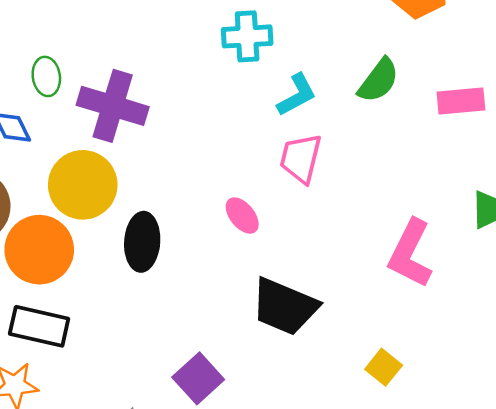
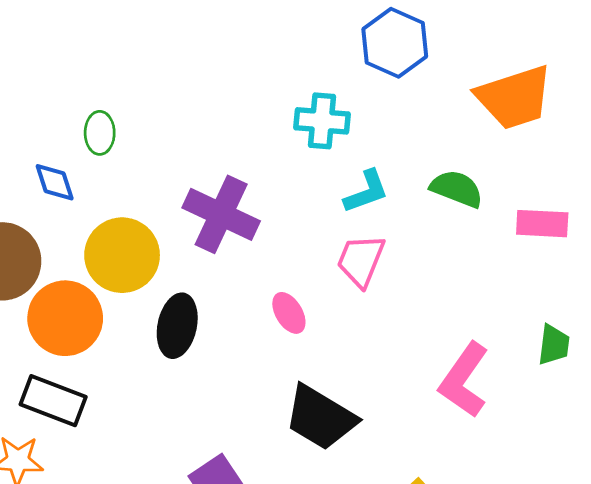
green semicircle: (379, 80) -> (457, 189), turned -114
purple cross: (113, 106) -> (221, 214), moved

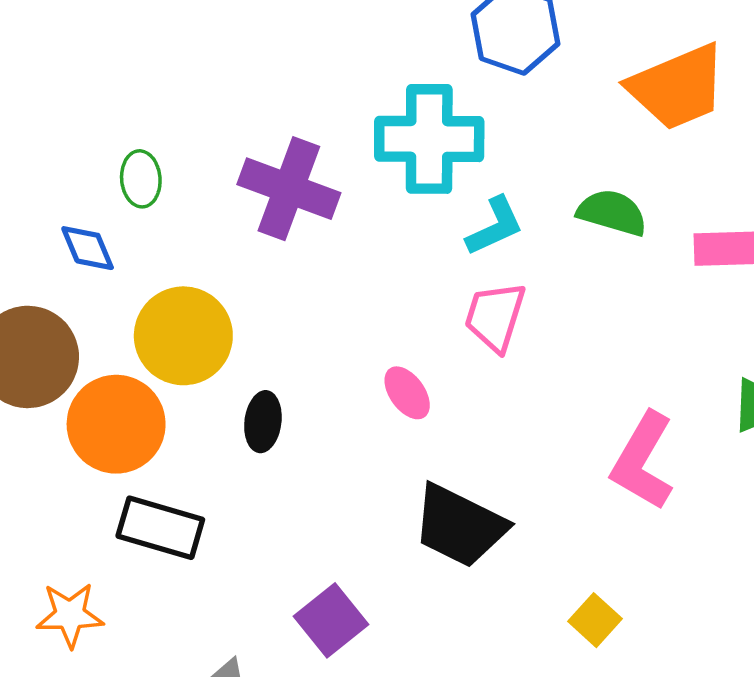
cyan cross: (322, 121) -> (429, 139), size x1.5
purple cross: (221, 214) -> (289, 189), moved
black ellipse: (177, 326) -> (263, 422), size x0.7
black rectangle: (53, 401) -> (160, 528), moved

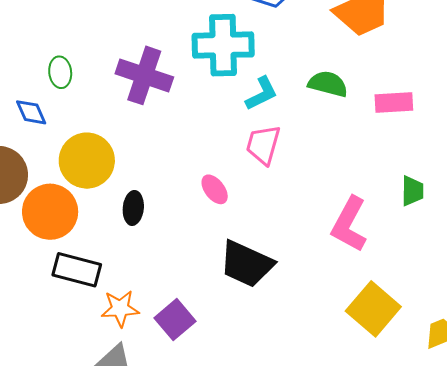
orange star: (70, 615) -> (120, 308), moved
yellow square: (595, 620) -> (373, 309), moved, size x1.8

